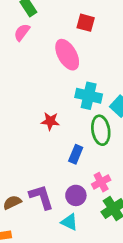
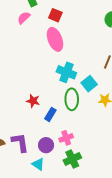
red square: (86, 23) -> (55, 15), moved
red star: (50, 121) -> (33, 101), moved

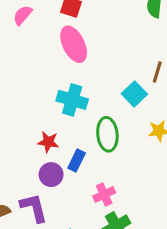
cyan cross: (66, 72) -> (72, 100), moved
cyan square: (89, 84) -> (134, 94), moved
purple circle: (46, 145) -> (51, 175), moved

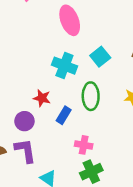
cyan square: (134, 94) -> (100, 57), moved
purple circle: (51, 175) -> (24, 121), moved
pink cross: (104, 194) -> (84, 145), turned 30

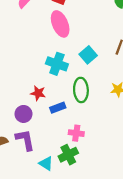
blue rectangle: (64, 115) -> (58, 108), turned 40
green cross: (91, 172) -> (68, 155), moved

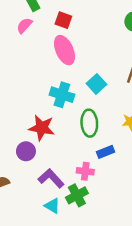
red star: (38, 93) -> (42, 128), size x1.5
blue rectangle: (58, 108) -> (106, 152), moved
purple L-shape: (25, 140) -> (51, 178), moved, turned -30

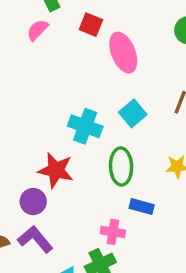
pink ellipse: (64, 50) -> (123, 53), moved
blue rectangle: (106, 152) -> (142, 207), turned 35
purple L-shape: (51, 178) -> (35, 239), moved

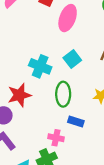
pink ellipse: (123, 53) -> (68, 18), turned 40
red star: (56, 170) -> (19, 95), turned -30

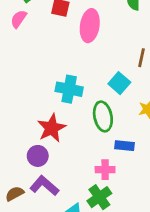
cyan square: (72, 59) -> (119, 83), moved

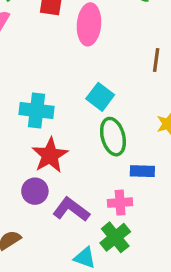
cyan square: (119, 83) -> (100, 97), moved
cyan cross: (69, 89) -> (37, 110), moved
purple L-shape: (44, 186) -> (71, 210), moved

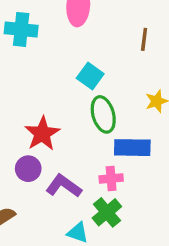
cyan cross: (37, 110) -> (21, 29), moved
blue rectangle: (142, 171) -> (132, 148), size x1.5

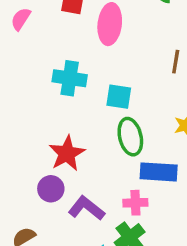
cyan cross: (21, 29) -> (70, 78), moved
cyan square: (90, 76) -> (119, 97), turned -30

